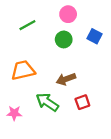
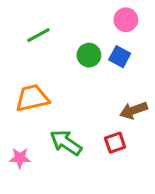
pink circle: (68, 14) -> (126, 20), moved
blue square: (94, 36) -> (120, 57), moved
brown arrow: (66, 79) -> (133, 110), moved

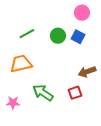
green line: (38, 35) -> (27, 34), moved

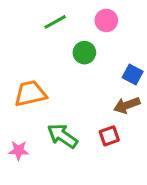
pink circle: (82, 13) -> (106, 20), moved
green line: (27, 34) -> (55, 22), moved
blue square: (78, 37) -> (133, 75), moved

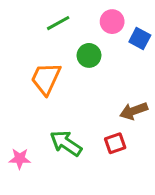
blue square: (133, 75) -> (140, 39), moved
orange trapezoid: (30, 94) -> (46, 79), moved, turned -52

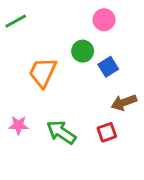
green line: (58, 23) -> (16, 21), moved
blue square: (140, 39) -> (108, 67), moved, turned 30
pink star: (20, 159) -> (19, 125), moved

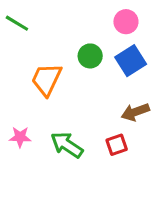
pink circle: (104, 20) -> (126, 22), moved
green line: (16, 21) -> (17, 23), turned 60
blue square: (108, 67) -> (131, 61), moved, size x1.4

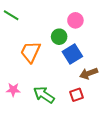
pink circle: (126, 22) -> (75, 20), moved
blue square: (131, 61) -> (72, 54), moved

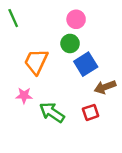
green line: (11, 15) -> (13, 18), turned 35
pink circle: (75, 20) -> (76, 19), moved
pink star: (13, 90) -> (24, 95), moved

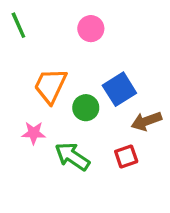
pink circle: (76, 19) -> (91, 29), moved
green circle: (70, 43) -> (86, 108), moved

